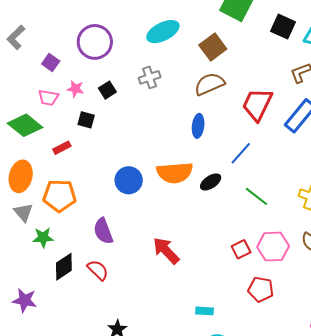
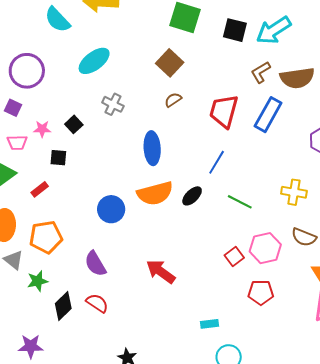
cyan ellipse: (163, 32) -> (94, 61), moved
purple circle: (95, 42) -> (27, 71), moved
gray cross: (150, 77) -> (113, 104), turned -35
brown semicircle: (209, 84) -> (173, 100), size x0.6
blue ellipse: (198, 126) -> (152, 148), moved, size x1.4

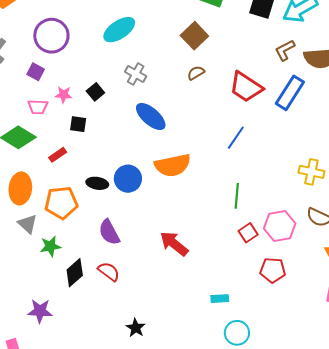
red trapezoid: (224, 111) -> (246, 87), turned -75
blue ellipse: (152, 148) -> (151, 116), moved, turned -48
black ellipse: (192, 196) -> (97, 183), moved, turned 50
green line: (240, 202) -> (237, 196), moved, turned 65

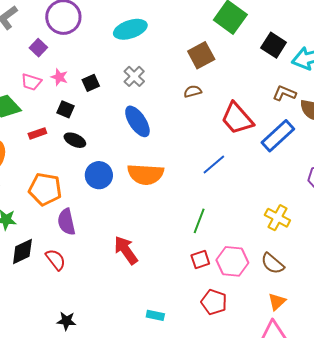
brown L-shape: (285, 50) -> (284, 93), turned 35
black ellipse: (97, 183) -> (75, 140), moved
orange pentagon: (61, 203) -> (45, 189), moved
black star: (136, 328) -> (66, 321), turned 30

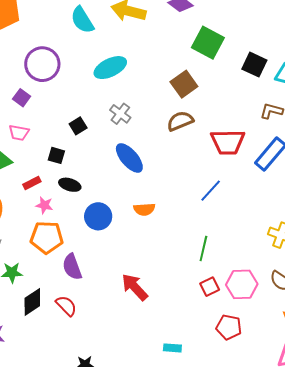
pink star: (59, 77) -> (44, 205), moved
brown semicircle: (193, 91) -> (180, 121), size x1.5
red trapezoid: (237, 118) -> (228, 142), turned -42
orange semicircle: (146, 174) -> (144, 209), size x0.6

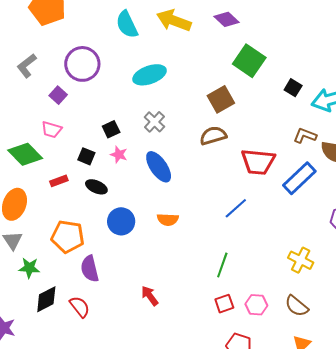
black square: (254, 65) -> (293, 88), size x0.7
pink star: (44, 205) -> (119, 155), moved
pink hexagon: (242, 284) -> (256, 305), size x0.7
red arrow: (135, 287) -> (150, 296), size x0.7

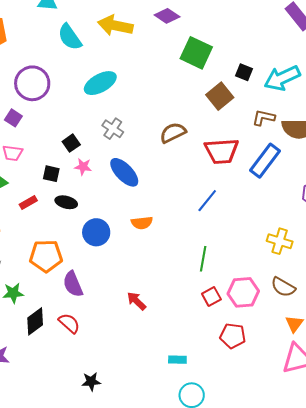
brown square: (221, 99) -> (220, 96), moved
pink hexagon: (256, 305) -> (243, 292), size x1.4

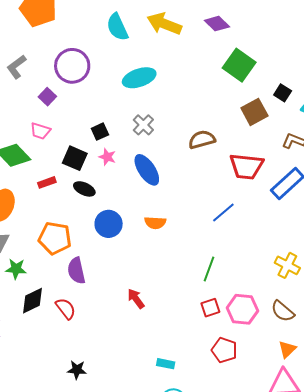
black square: (51, 174) -> (75, 158), size x1.4

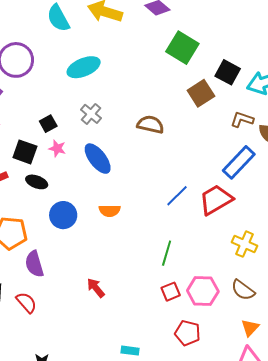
black square: (283, 93) -> (228, 72), size x1.4
brown semicircle: (202, 140) -> (150, 124), turned 32
red trapezoid: (246, 166) -> (216, 200), moved, turned 147

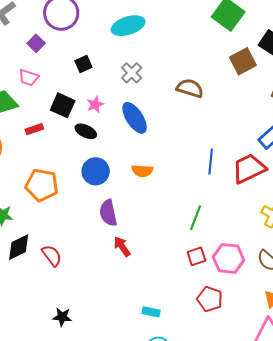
black square: (48, 124) -> (83, 64), moved
pink star: (57, 148) -> (95, 104), turned 30
black ellipse: (37, 182) -> (86, 131), moved
blue line: (177, 196) -> (211, 161), turned -45
purple semicircle: (34, 264) -> (108, 213), moved

